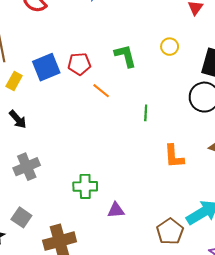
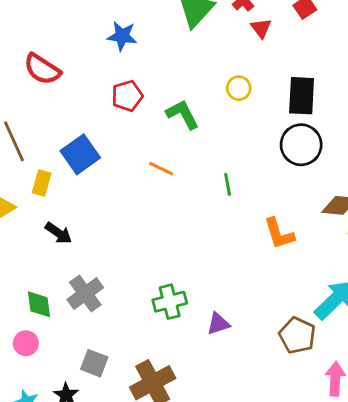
red pentagon: (79, 64) -> (127, 96), moved

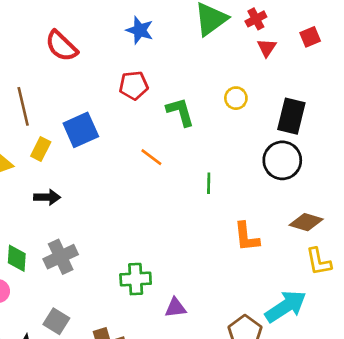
black arrow: (59, 233) -> (47, 197), turned -45

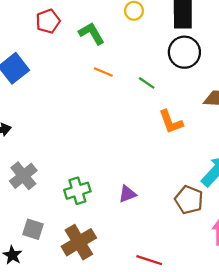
orange line: (151, 157) -> (103, 72), moved
green line: (209, 183) -> (147, 83), moved, turned -42
green cross: (136, 279) -> (77, 191), moved

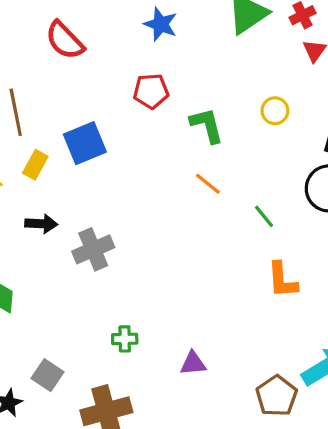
gray cross: (23, 176) -> (93, 249), moved
green cross: (77, 191) -> (125, 339), size x0.7

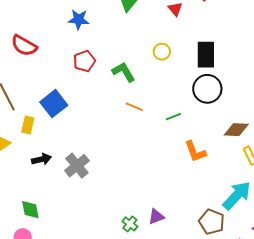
green line: (264, 216) -> (173, 117), turned -56
green cross: (125, 339) -> (130, 224), moved, turned -35

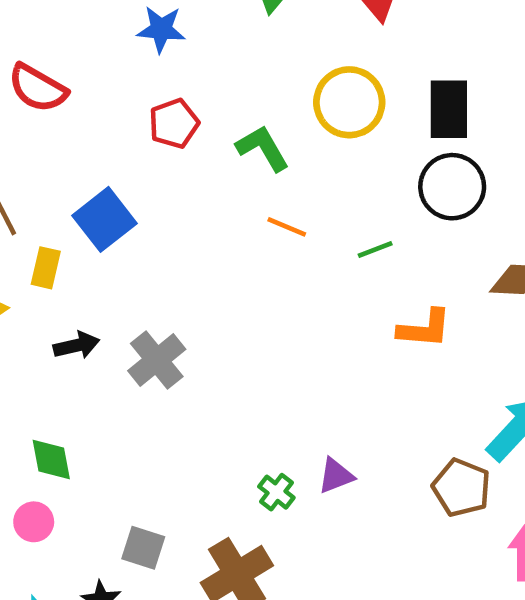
yellow circle: (162, 52) -> (349, 102), size x1.8
orange L-shape: (195, 152) -> (424, 329), turned -65

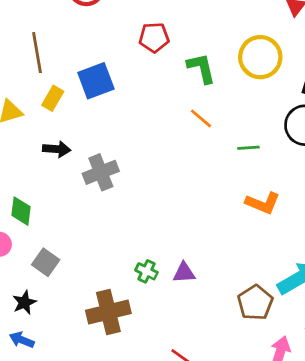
green cross: (276, 492) -> (146, 271), turned -30
gray square: (143, 548) -> (46, 262), moved

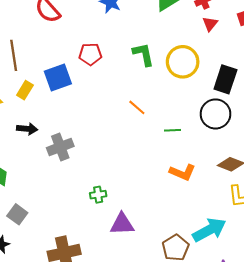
red pentagon: (154, 37) -> (90, 54), moved
green L-shape: (201, 68) -> (143, 54), moved
green cross: (146, 271) -> (98, 195), moved, turned -35
purple triangle: (184, 273) -> (122, 224), size x1.4

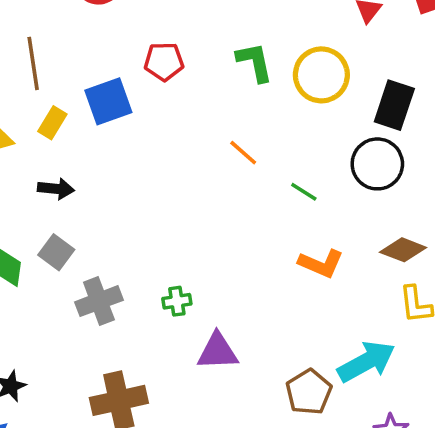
green line: (172, 130) -> (304, 192), turned 35
gray cross: (60, 147) -> (99, 301), moved
gray square: (17, 214) -> (56, 252), moved

